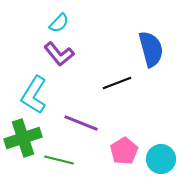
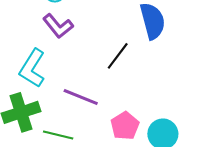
black line: (117, 83) -> (118, 56), turned -32

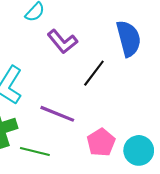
purple L-shape: (58, 26) -> (62, 42), moved

